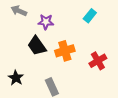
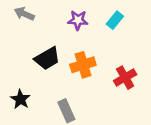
purple star: (46, 22) -> (78, 20), moved
black trapezoid: (37, 46) -> (47, 58), turned -85

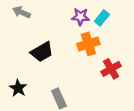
purple star: (78, 20) -> (80, 17), moved
orange cross: (83, 65) -> (88, 44), moved

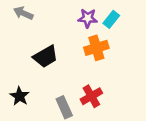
red cross: (111, 69) -> (91, 96), moved

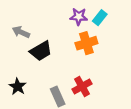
gray arrow: (23, 13) -> (21, 32), moved

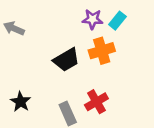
gray arrow: (21, 32) -> (14, 28), moved
black trapezoid: (41, 51) -> (66, 60), moved

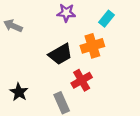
purple star: (93, 19) -> (66, 13), moved
red cross: (96, 102) -> (82, 80), moved

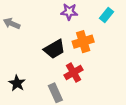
purple star: (66, 13) -> (69, 12), moved
cyan rectangle: (107, 19) -> (107, 15), moved

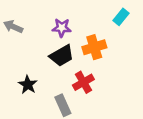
purple star: (69, 12) -> (62, 28), moved
black star: (17, 83) -> (28, 85), moved

